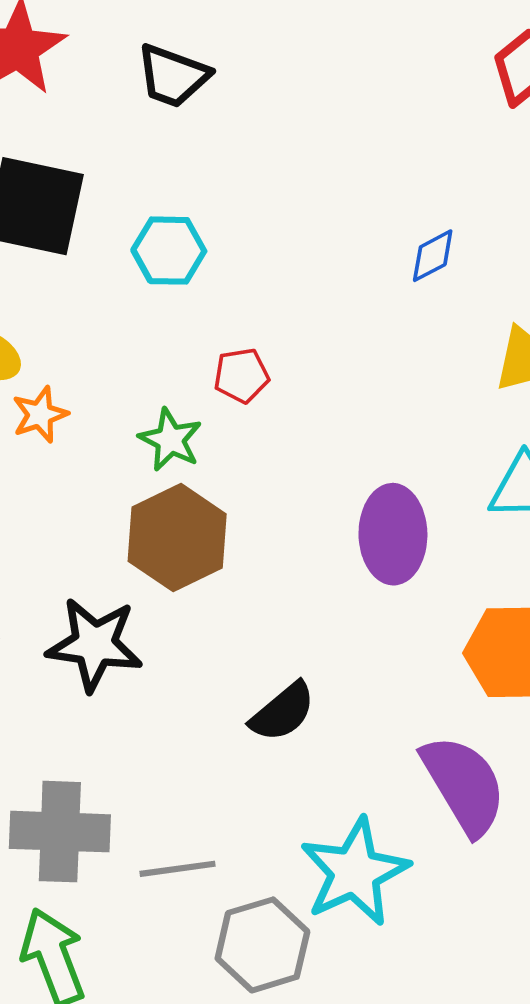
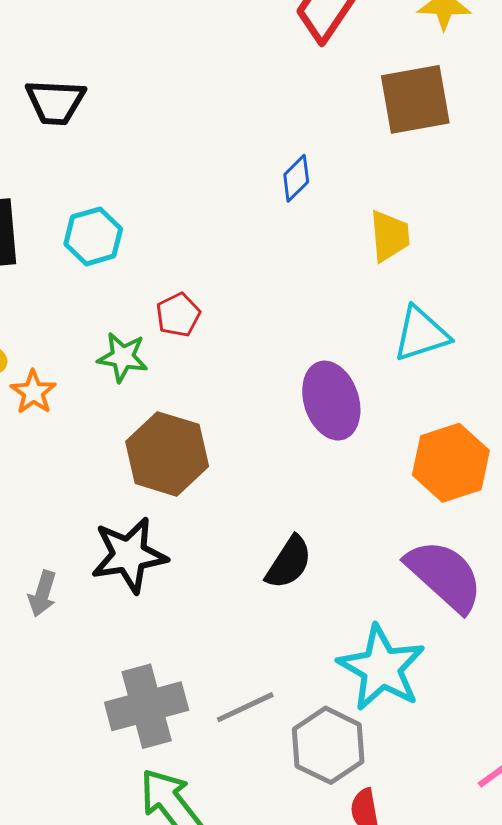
green star: (170, 440) -> (123, 357), moved

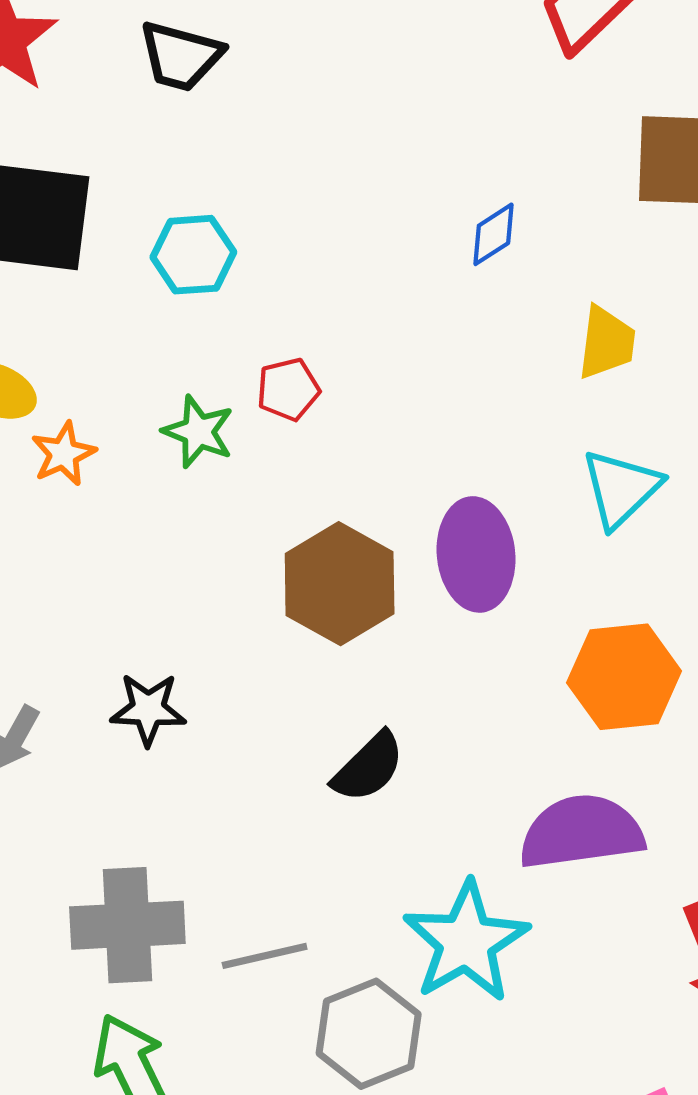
cyan triangle: (421, 334) -> (621, 488), turned -38
brown hexagon: (167, 454) -> (340, 584), moved
black star: (129, 555) -> (148, 709), size x0.7
purple semicircle: (444, 576) -> (581, 832), turned -62

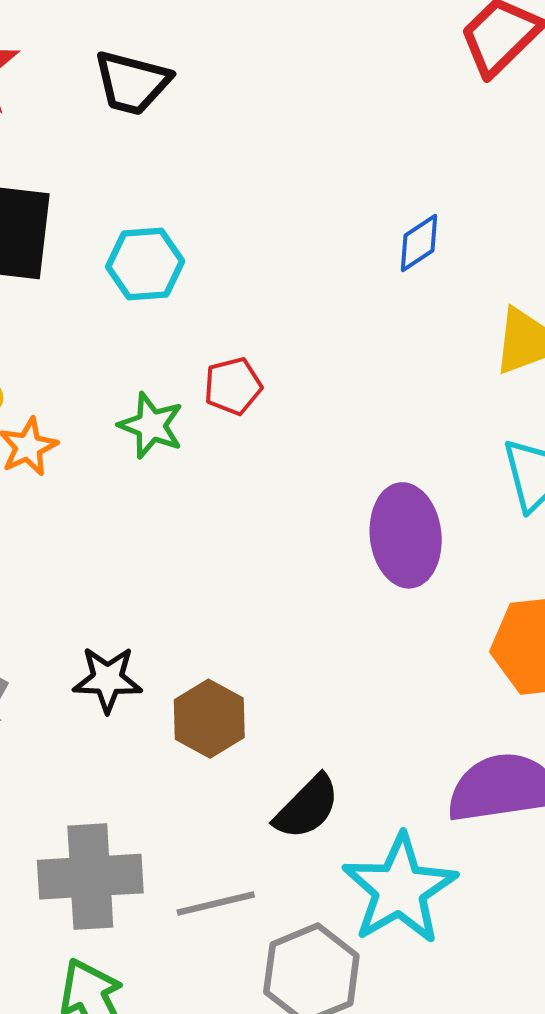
brown hexagon: (340, 584) -> (209, 719), moved, size x0.7
black semicircle: (368, 767) -> (307, 807), moved

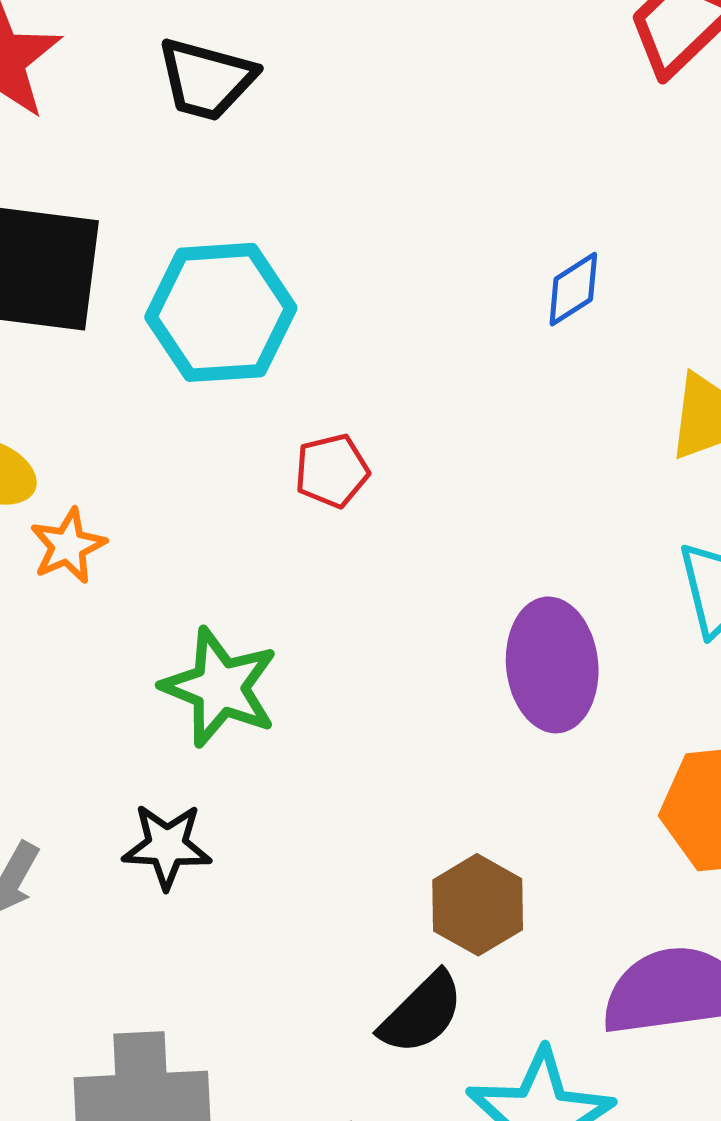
cyan hexagon: (145, 264) -> (221, 312), size x1.5
green star: (151, 426) -> (220, 687), moved, size x1.4
brown hexagon: (209, 719) -> (478, 905), moved

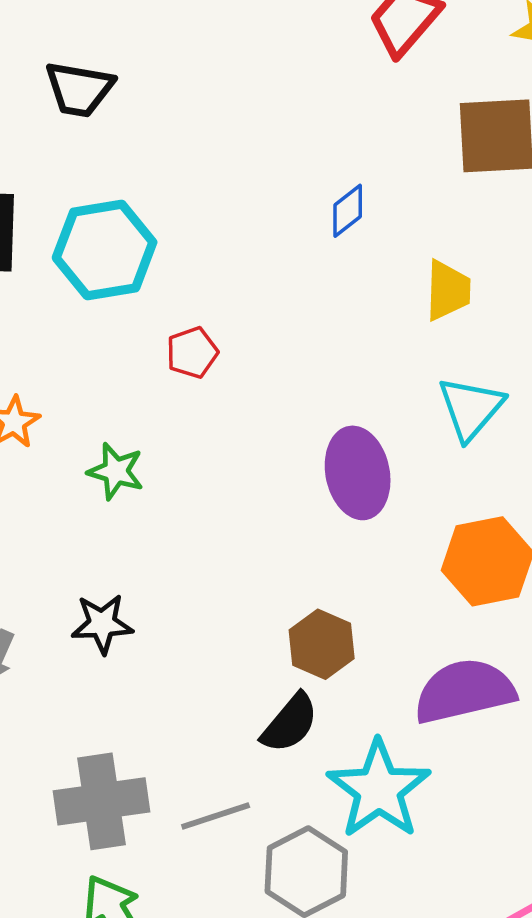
green star: (220, 687) -> (116, 471), moved, size x0.7

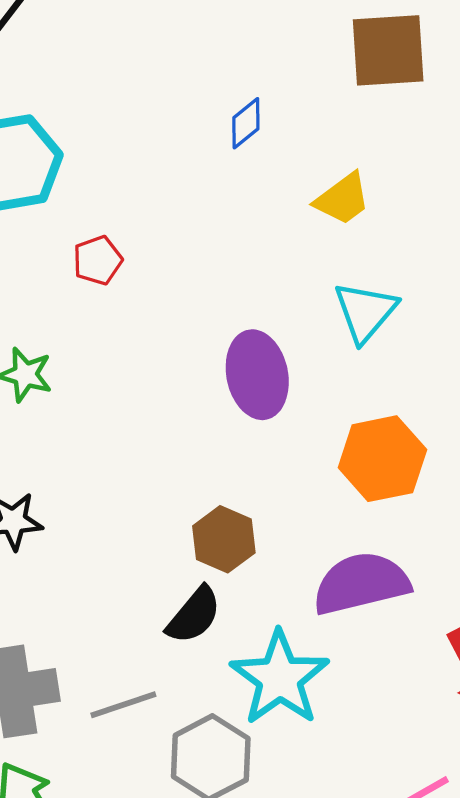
yellow trapezoid: (448, 290) -> (343, 199), turned 52

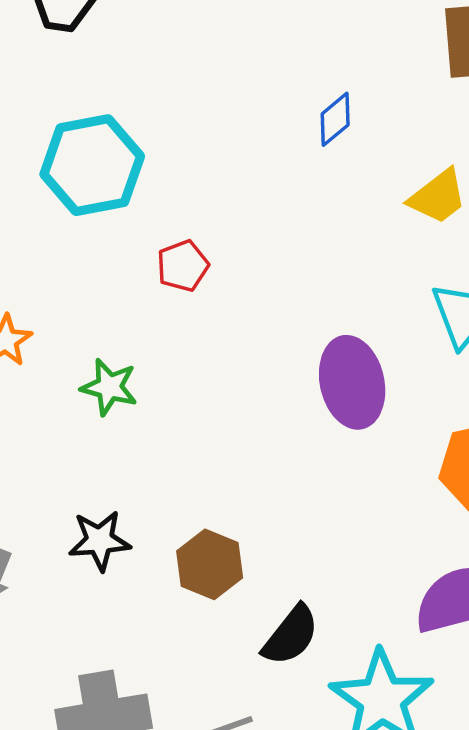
brown hexagon: (224, 539) -> (210, 564), moved

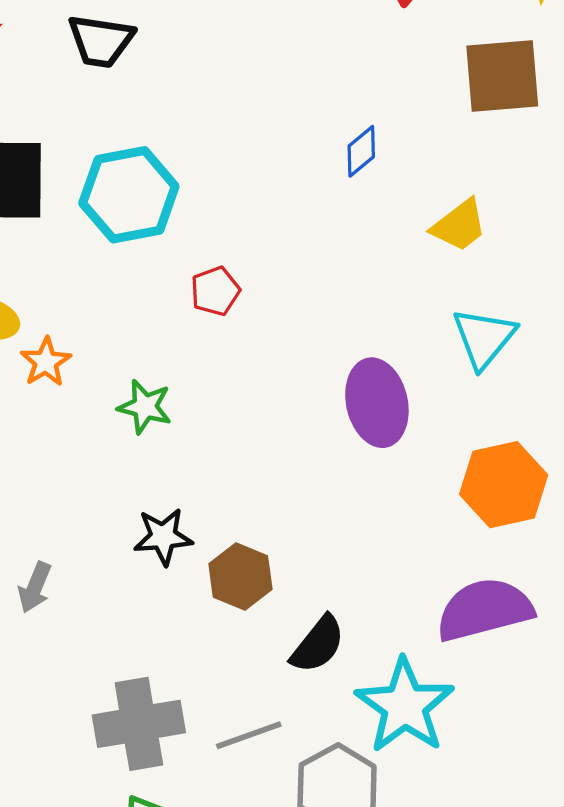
black star: (100, 541) -> (163, 537), moved

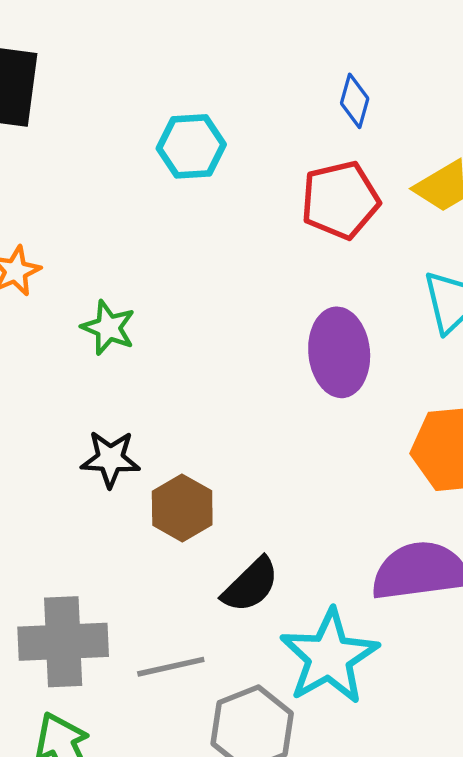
blue diamond: (361, 151) -> (355, 101), turned -42
cyan hexagon: (129, 195) -> (191, 146), moved, size x0.7
red pentagon: (215, 291) -> (340, 200), moved, size x1.6

